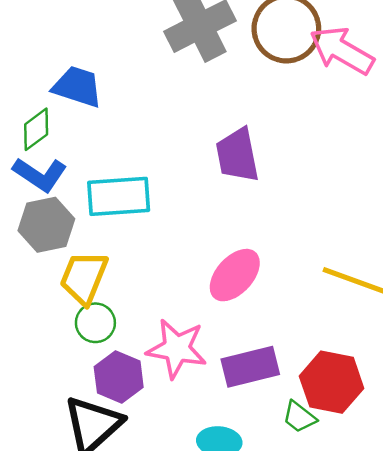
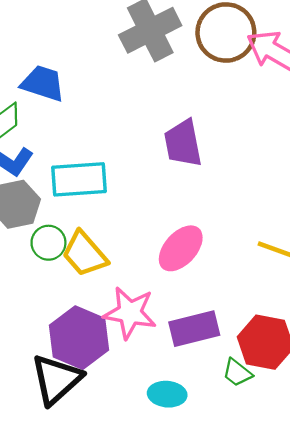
yellow trapezoid: (84, 278) -> (85, 254), moved, turned -63
green circle: (95, 323) -> (48, 243), moved
purple hexagon: (119, 377) -> (79, 338), size x1.4

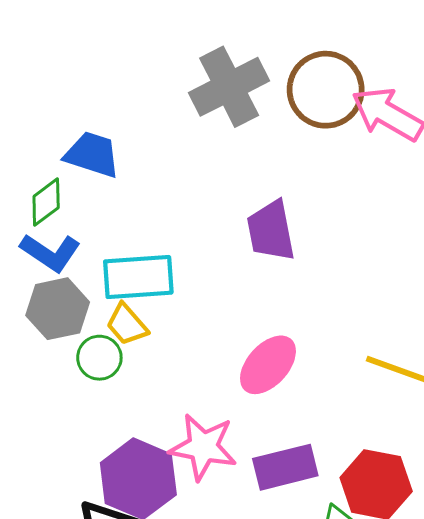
yellow trapezoid: (85, 254) -> (127, 325), moved, size x0.7

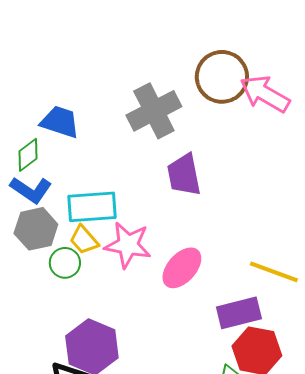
gray cross: (229, 87) -> (154, 111), moved
pink star: (203, 447) -> (128, 245), moved
purple rectangle: (285, 467) -> (239, 313), moved

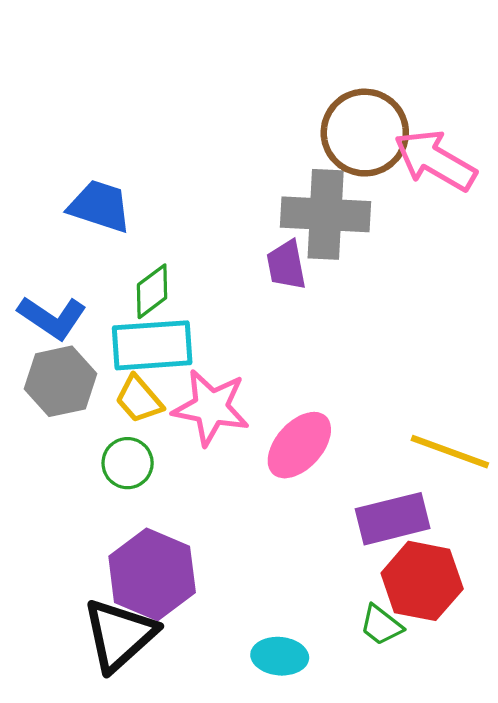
gray cross: (154, 111) -> (326, 214), moved, turned 30
green diamond: (28, 155) -> (152, 291), moved
purple trapezoid: (184, 175) -> (286, 265), moved, size x0.7
green circle: (65, 263) -> (128, 463), moved

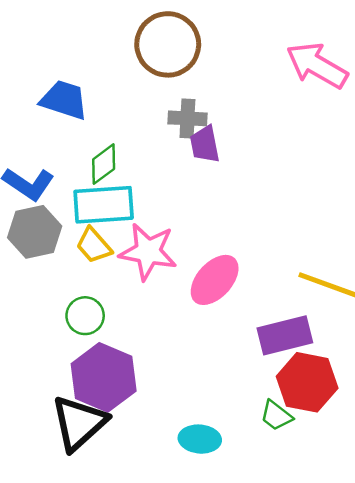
brown circle: (365, 133) -> (168, 44), moved
gray cross: (326, 214) -> (187, 118), moved, size x0.6
green circle: (128, 463) -> (85, 316), moved

